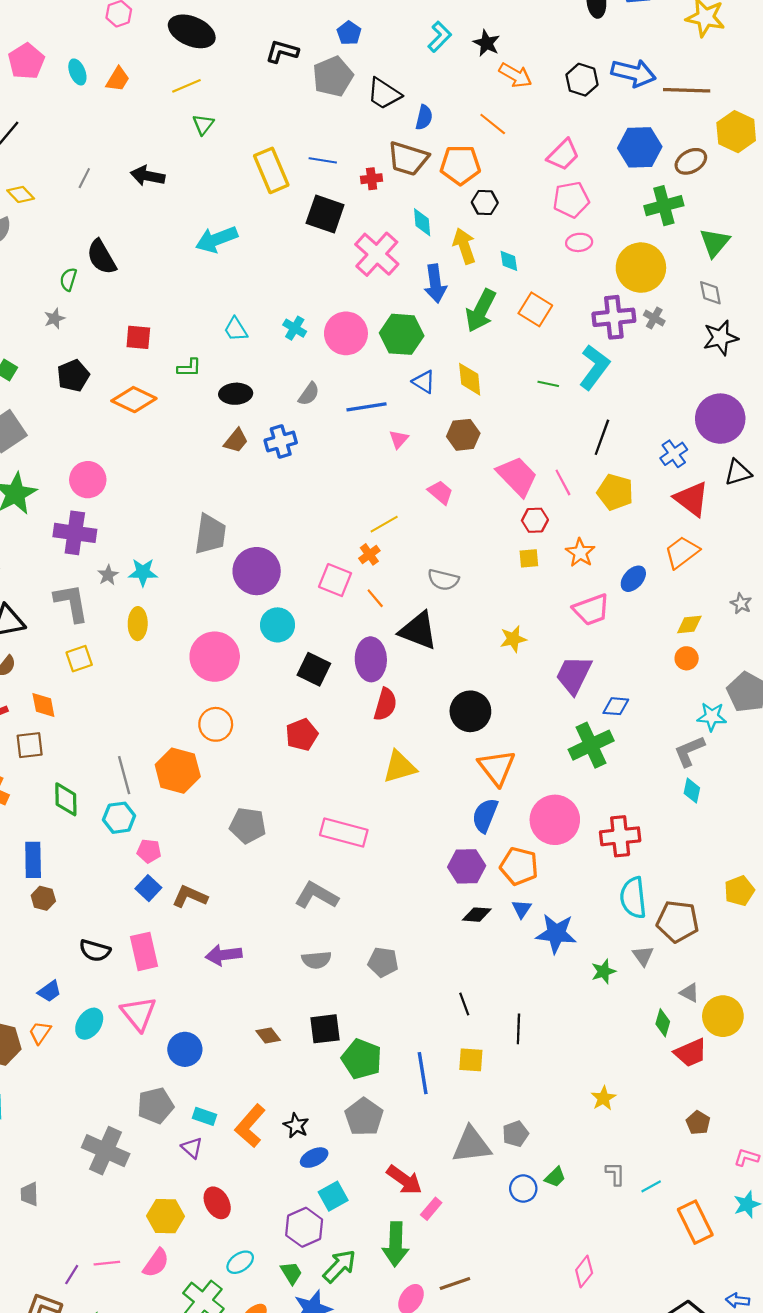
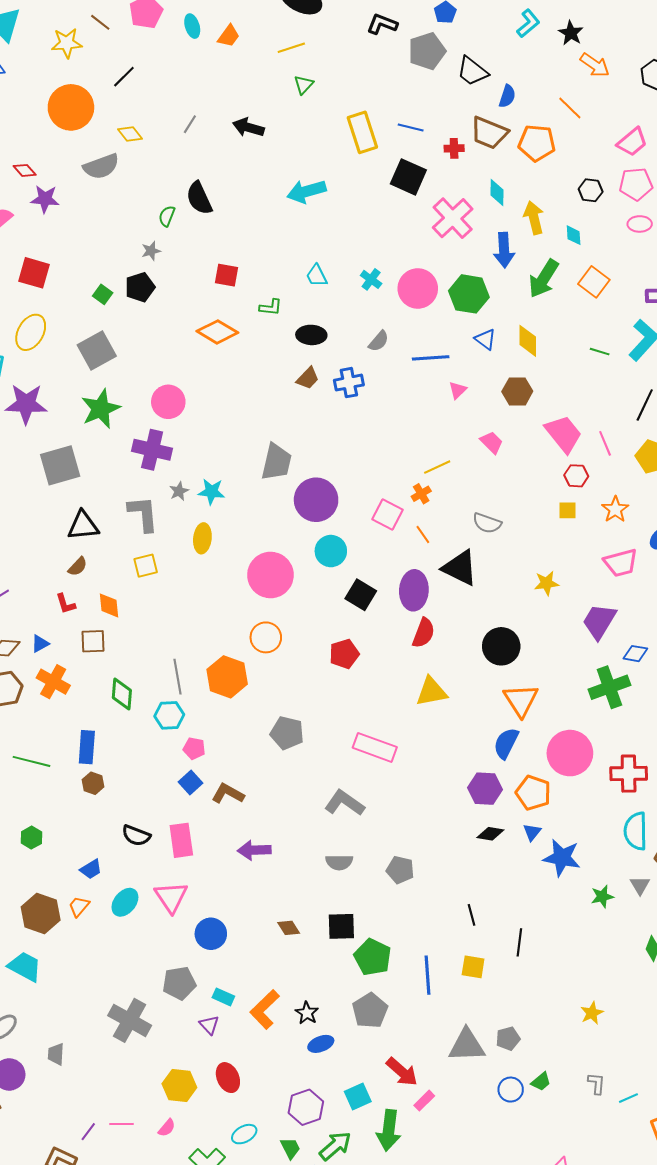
black hexagon: (485, 203) -> (591, 190), moved
black pentagon: (73, 376) -> (140, 287), moved
cyan square: (333, 1196) -> (358, 1097), moved
pink semicircle: (156, 1263) -> (167, 1128), size x0.7

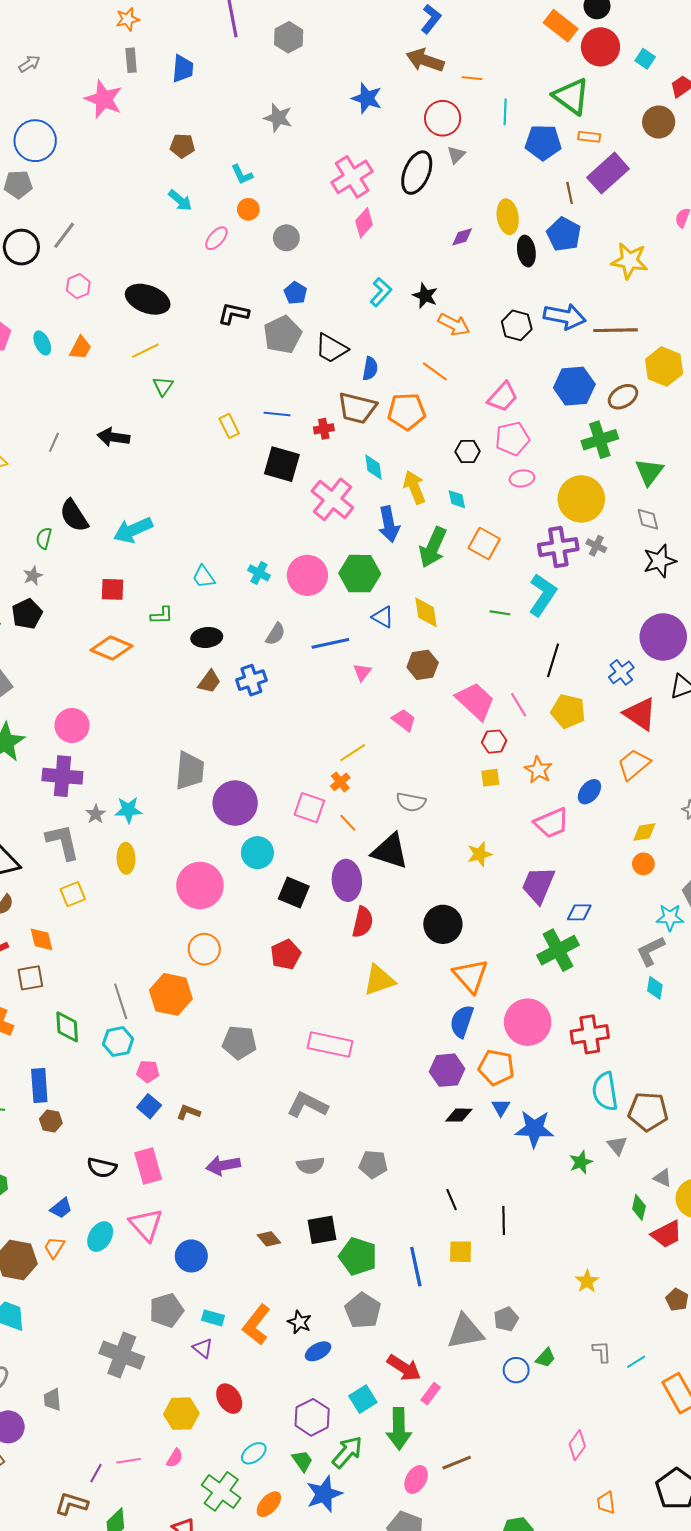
yellow rectangle: (362, 132) -> (229, 426), size x0.6
cyan arrow: (306, 191) -> (133, 530), moved
brown L-shape: (228, 794) -> (188, 1112), size x0.7

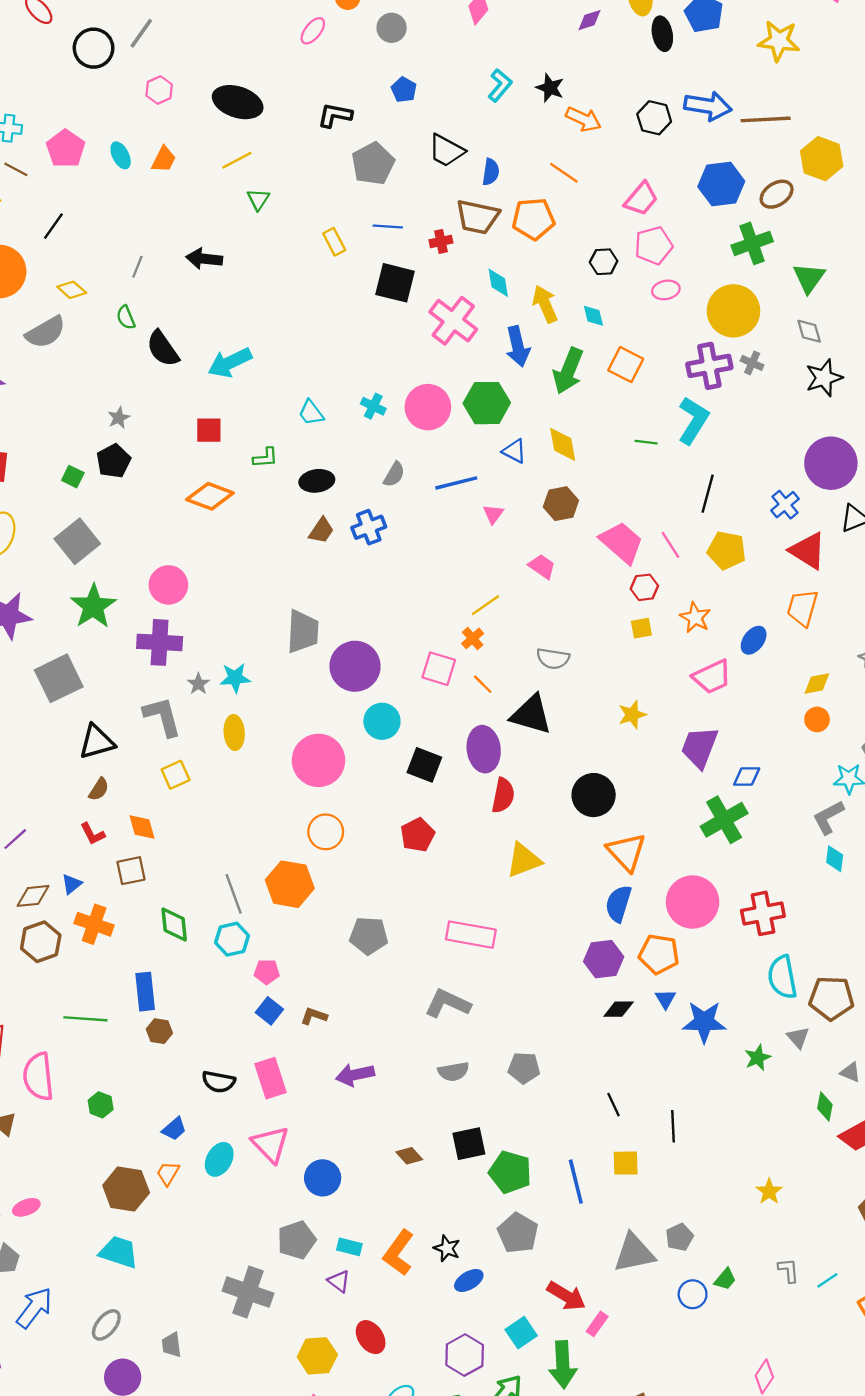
gray pentagon: (283, 335) -> (373, 164), moved
green semicircle: (44, 538) -> (126, 317), moved, turned -35
orange trapezoid: (634, 764) -> (802, 608), turned -32

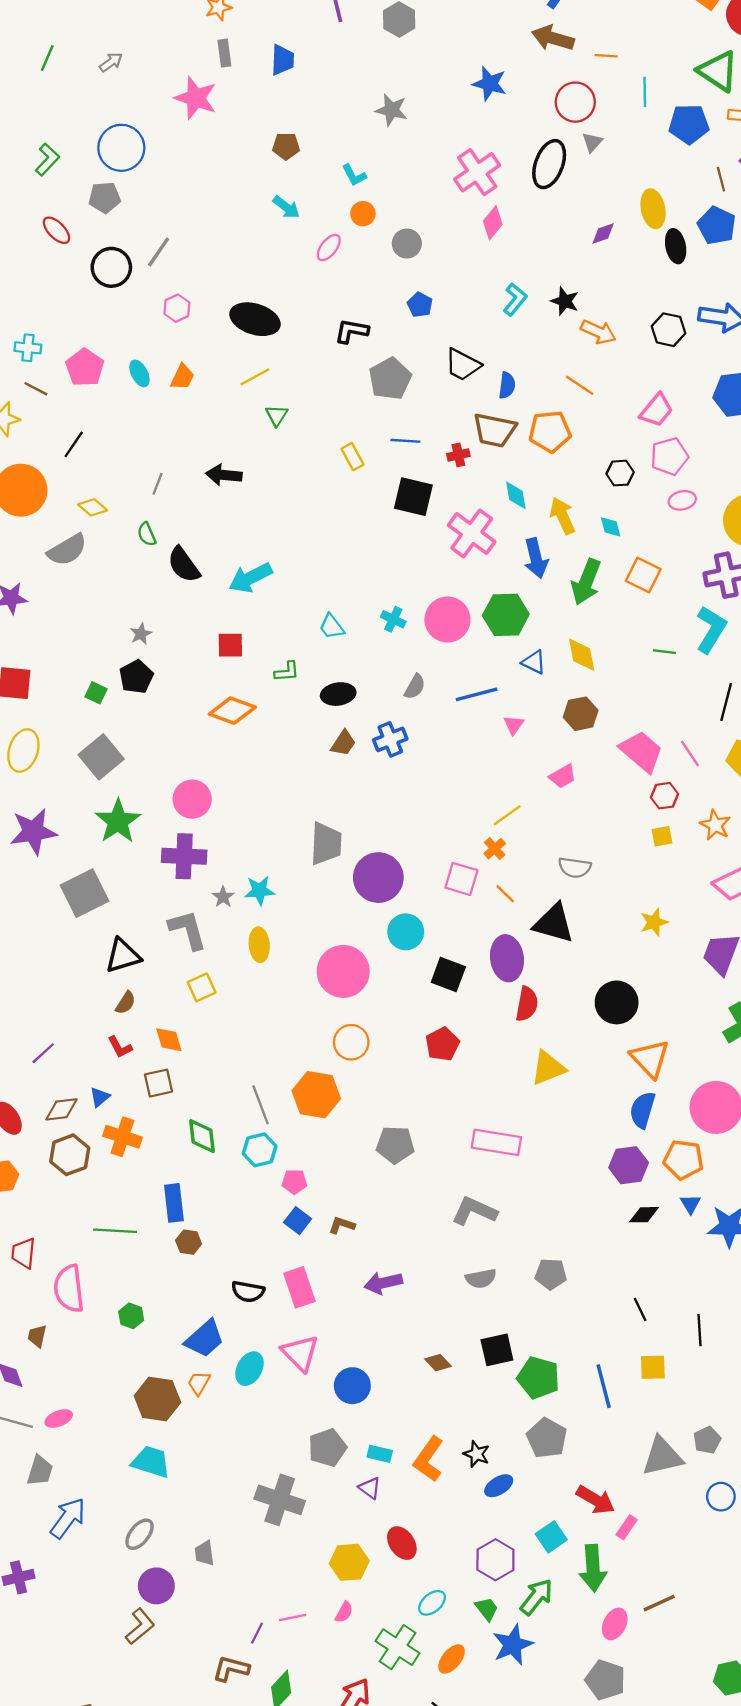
pink trapezoid: (542, 566) -> (563, 776), turned 116
blue trapezoid: (174, 1129) -> (204, 1339), size x1.6

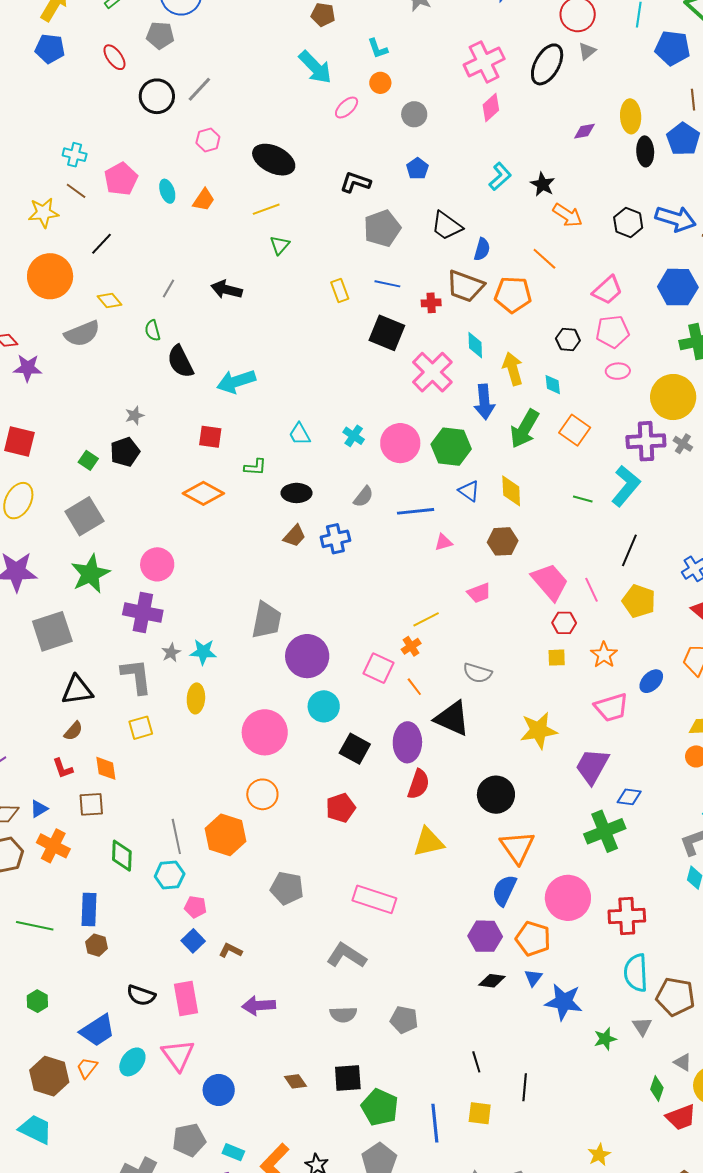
cyan arrow: (286, 207) -> (315, 67), size x1.5
pink triangle: (514, 725) -> (443, 542), turned 30
yellow star: (654, 922) -> (539, 730), size x1.5

